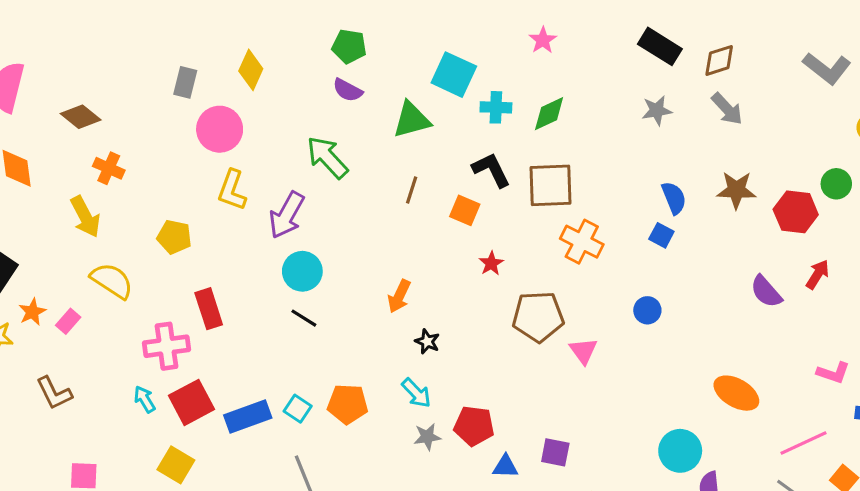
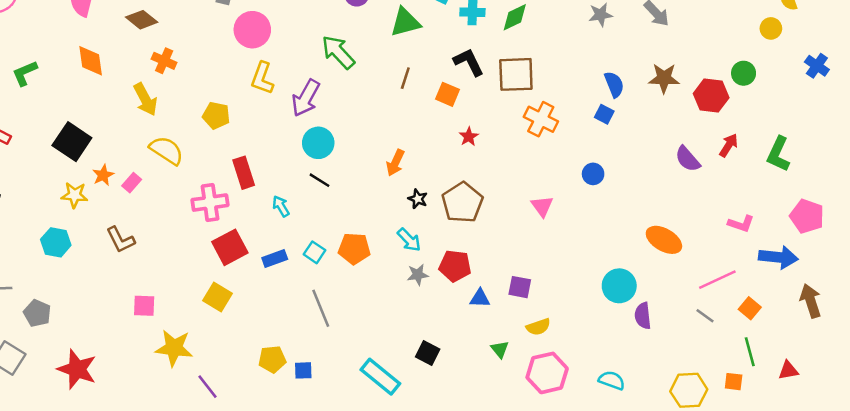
brown pentagon: (538, 317) -> (462, 203), moved, turned -30
cyan arrow: (145, 399) -> (281, 206), moved
blue rectangle: (248, 416) -> (275, 258), size x0.7

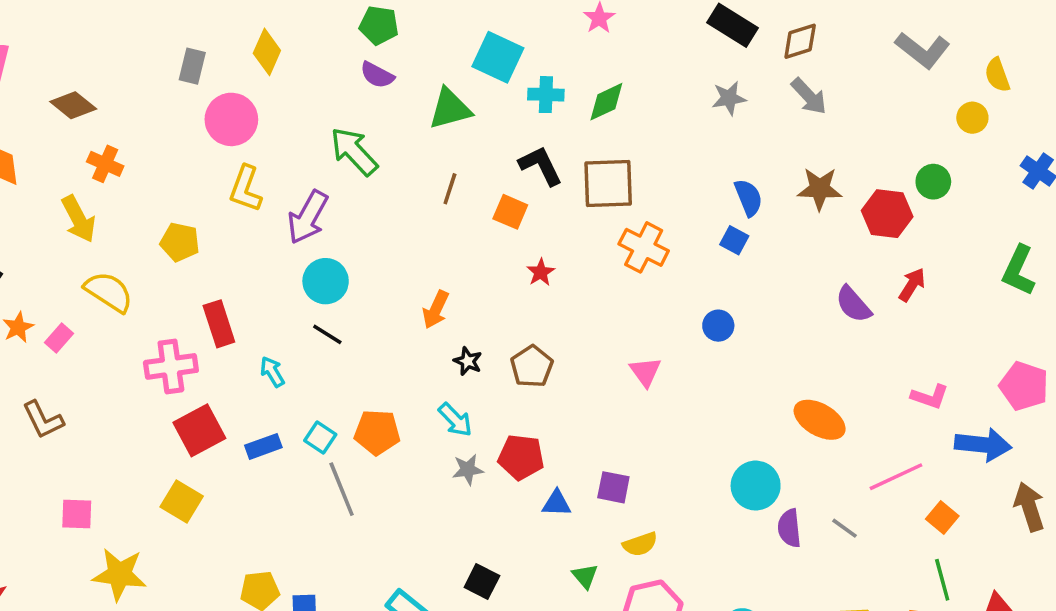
green L-shape: (778, 154) -> (1019, 270), moved
brown pentagon: (462, 203) -> (532, 366), size x0.7
gray line: (321, 308) -> (342, 489), moved
gray line: (705, 316) -> (844, 528), moved

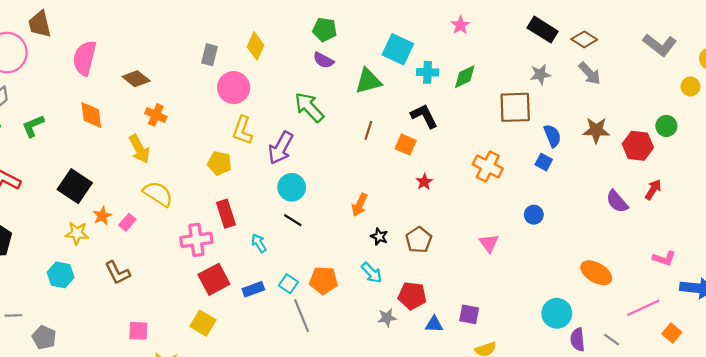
brown diamond: (800, 41) -> (584, 39), turned 50
brown square: (608, 183) -> (515, 107), moved
yellow pentagon: (180, 242) -> (219, 163), moved
gray star: (468, 470) -> (387, 318), moved

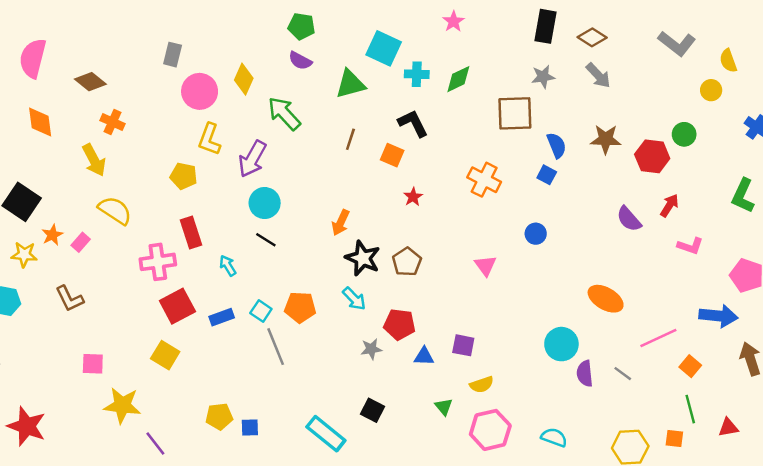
black rectangle: (543, 30) -> (545, 26), turned 68
yellow diamond: (256, 46) -> (244, 79), moved
black star: (379, 237) -> (363, 258), size x1.8
pink L-shape: (664, 258) -> (690, 246), moved

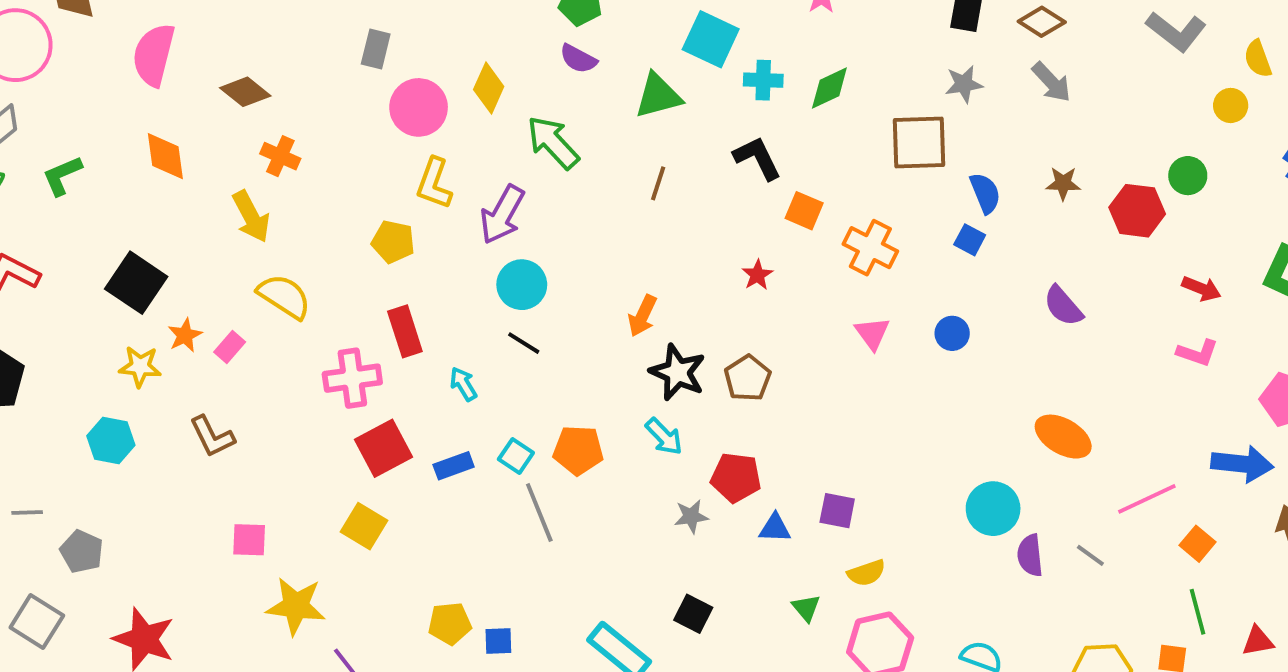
brown star: (606, 139) -> (1063, 183), size x0.7
orange square: (392, 155) -> (804, 211), moved
red arrow: (669, 205) -> (1201, 289), moved, turned 80
purple semicircle: (629, 219) -> (1063, 306), moved
pink triangle: (485, 266) -> (872, 333), moved

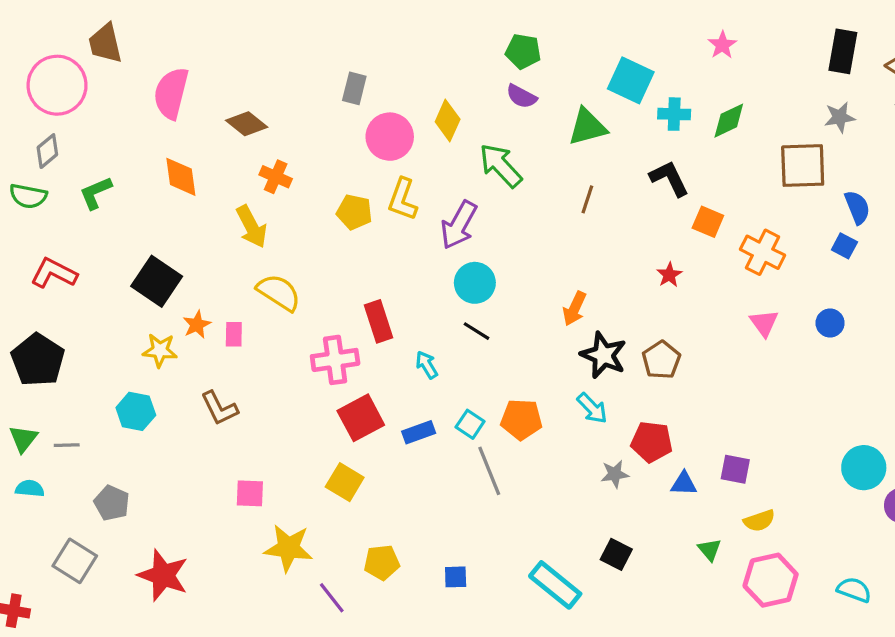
yellow pentagon: (393, 242) -> (354, 212), moved
pink rectangle: (230, 347) -> (234, 334), turned -40
gray line: (27, 512) -> (67, 445), moved
yellow pentagon: (450, 623) -> (382, 562), moved

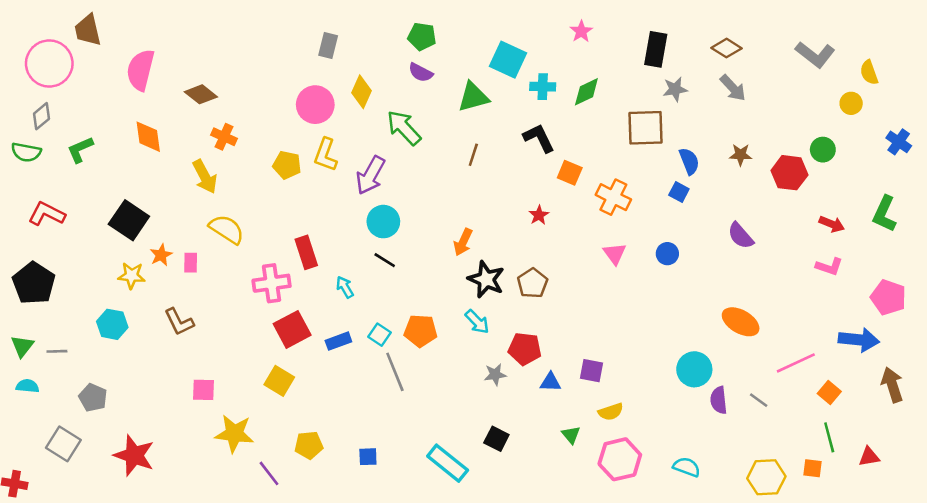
black rectangle: (843, 51) -> (656, 49), moved
gray rectangle: (354, 88) -> (328, 46), moved

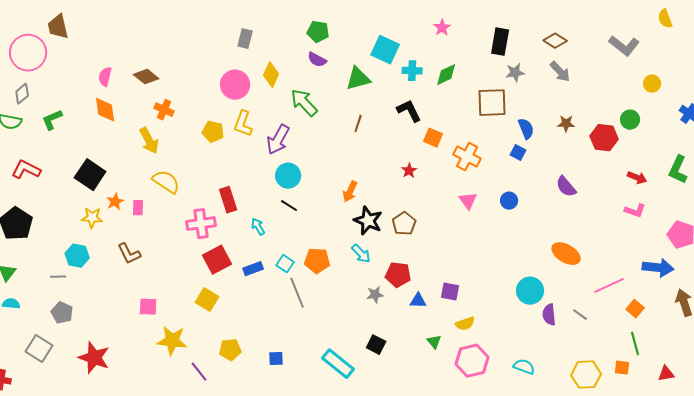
pink semicircle: (140, 70) -> (105, 77), moved, size x0.6
yellow semicircle: (869, 72) -> (665, 19), moved
gray line: (57, 351) -> (58, 277), moved
red triangle: (869, 457) -> (666, 374), moved

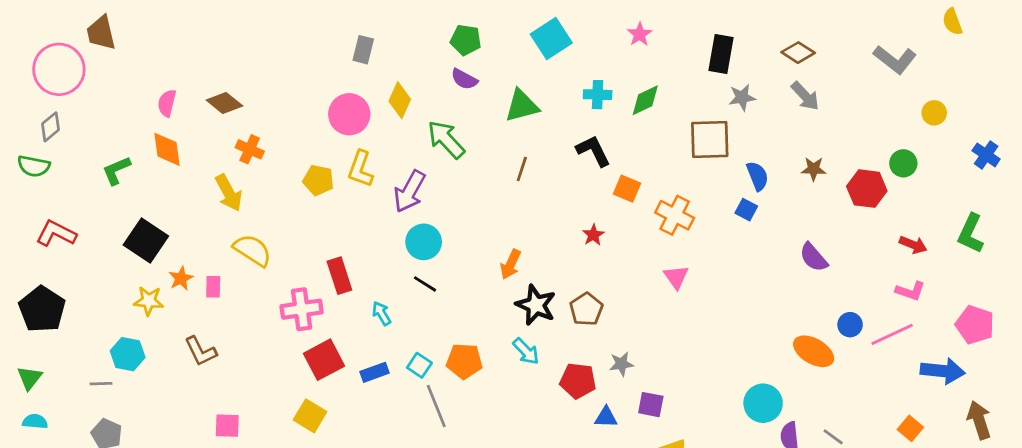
cyan square: (385, 50) -> (551, 38), moved, turned 32
green L-shape: (52, 120) -> (116, 170), moved
blue circle: (509, 201) -> (850, 325), moved
pink line: (609, 286) -> (892, 334), moved
gray star: (375, 295) -> (621, 364), moved

